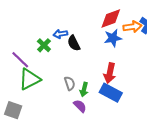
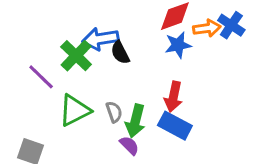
blue arrow: (60, 34) -> (100, 39), size x1.6
green cross: (44, 45) -> (76, 56), size x1.5
green triangle: (30, 79) -> (75, 110), moved
green arrow: (84, 90) -> (135, 121), size x1.5

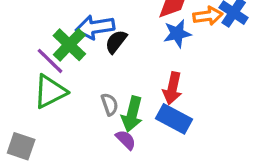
black semicircle: (120, 53) -> (116, 42), turned 65
purple line: (41, 77) -> (50, 61), moved
green triangle: (75, 110) -> (50, 91), moved

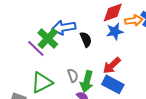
black semicircle: (116, 42) -> (86, 39), moved, turned 119
red arrow: (172, 88) -> (112, 65), turned 36
green triangle: (50, 91) -> (42, 82), moved

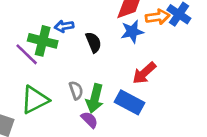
blue arrow: (64, 27) -> (64, 26), size x0.6
green cross: (48, 38) -> (43, 41), turned -30
red arrow: (112, 65) -> (144, 73), moved

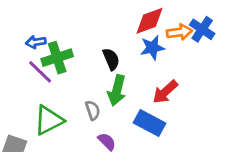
blue arrow: (64, 26) -> (36, 42), moved
green cross: (43, 41) -> (57, 58), turned -32
green arrow: (95, 98) -> (117, 90), moved

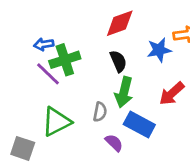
red diamond: (150, 21) -> (120, 23), moved
gray semicircle: (93, 110) -> (100, 112), turned 30
blue rectangle: (150, 123) -> (139, 124), moved

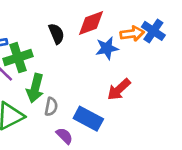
red diamond: (120, 23) -> (91, 23), moved
black semicircle: (118, 61) -> (56, 34), moved
green arrow: (124, 92) -> (35, 88), moved

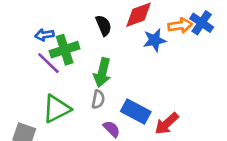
green arrow: (35, 88) -> (102, 72), moved
red arrow: (119, 89) -> (167, 124), moved

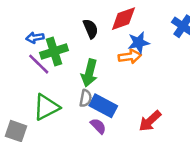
orange arrow: (180, 25) -> (130, 57), moved
blue rectangle: (136, 111) -> (103, 106), moved

